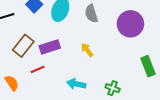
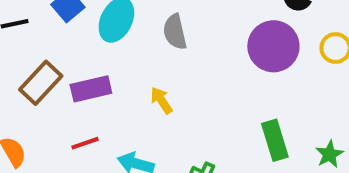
purple circle: (130, 24) -> (273, 46), moved
red line: (38, 69) -> (85, 143), moved

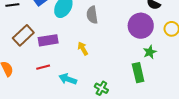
green star: (329, 154) -> (150, 52), moved

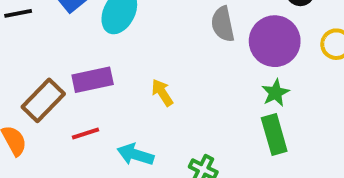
gray semicircle: (92, 15) -> (223, 24), moved
brown rectangle: (23, 35) -> (43, 100), moved
green star: (150, 52) -> (275, 93), moved

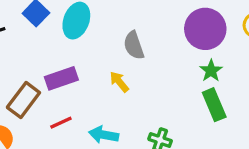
gray semicircle: (223, 24) -> (134, 45), moved

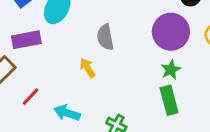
purple rectangle: (61, 78) -> (26, 40), moved
red line: (61, 123) -> (30, 97), turned -30

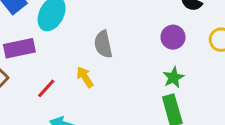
purple circle: (171, 32) -> (173, 37), size x0.6
red line: (30, 97) -> (46, 88), moved

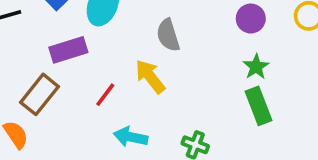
yellow arrow: (85, 77) -> (150, 77), size x1.4

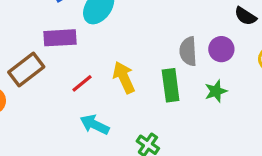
gray semicircle: (168, 35) -> (188, 51), moved
green rectangle: (259, 106) -> (171, 85), moved

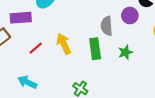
purple circle: (221, 49) -> (130, 15), moved
cyan arrow: (95, 125) -> (27, 82), moved

